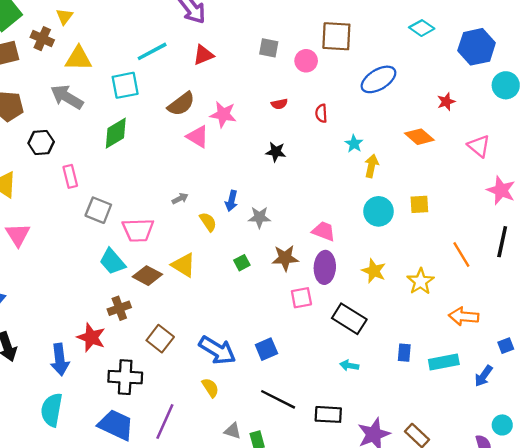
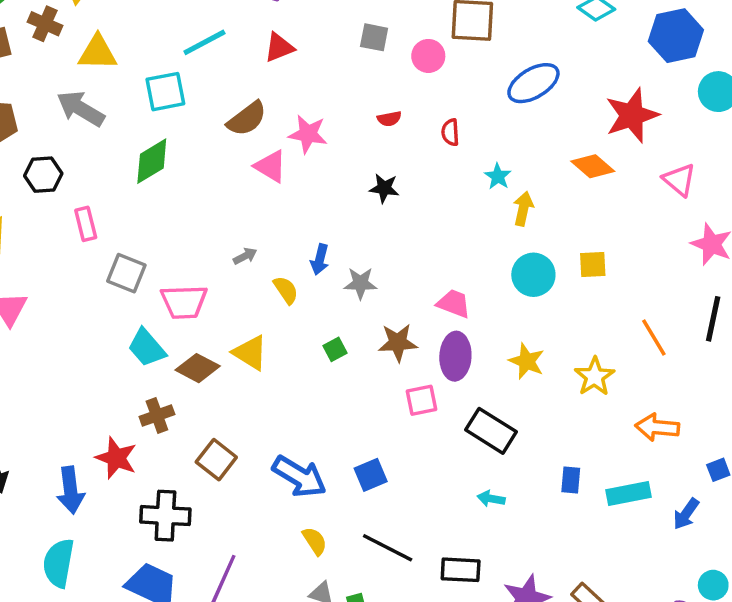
red star: (446, 102) -> (632, 115), size x2.0
yellow semicircle: (210, 388) -> (315, 541), moved

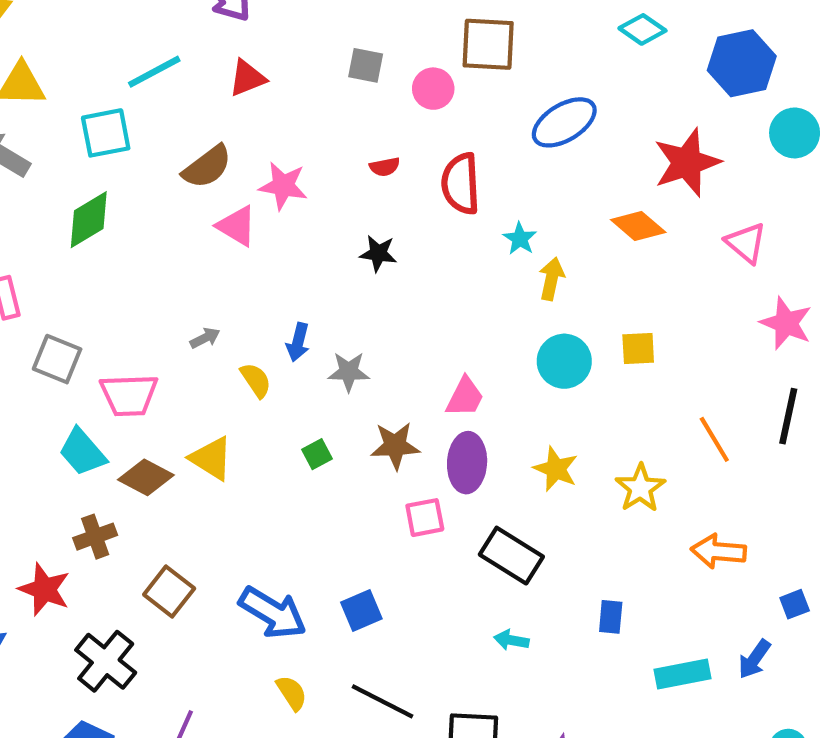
red semicircle: (450, 132) -> (461, 184), size x1.8
pink trapezoid: (454, 304) -> (465, 397), turned 96
cyan rectangle: (628, 494) -> (683, 674), moved
black cross: (165, 516) -> (106, 661), turned 36

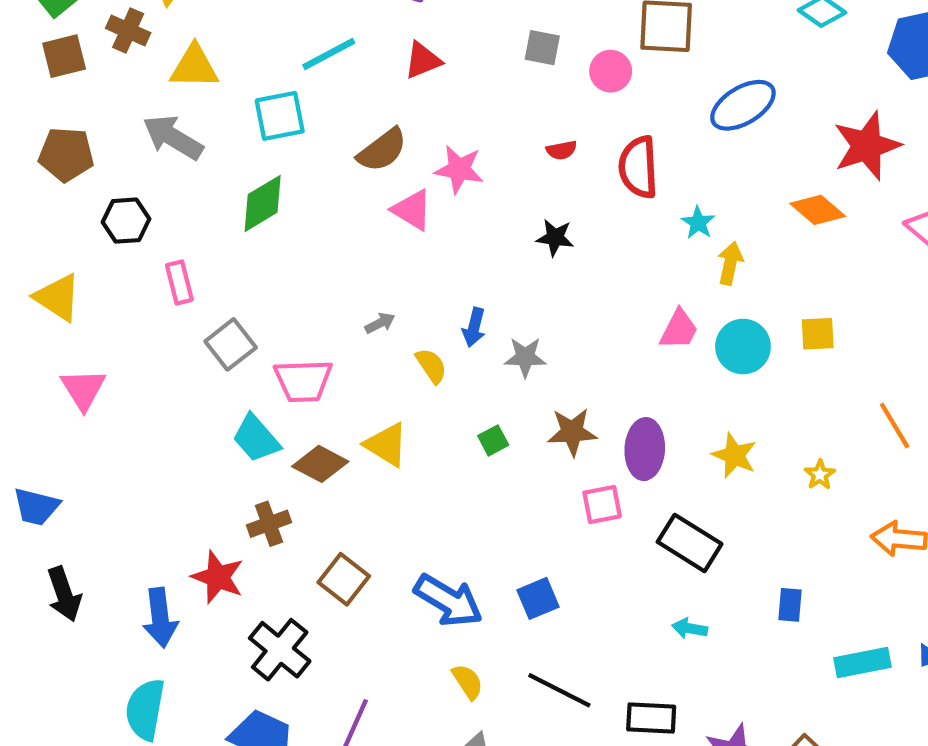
gray square: (57, 359) -> (231, 344), turned 30
pink trapezoid: (465, 397) -> (679, 329), moved
yellow star: (640, 488) -> (820, 475), size x0.6

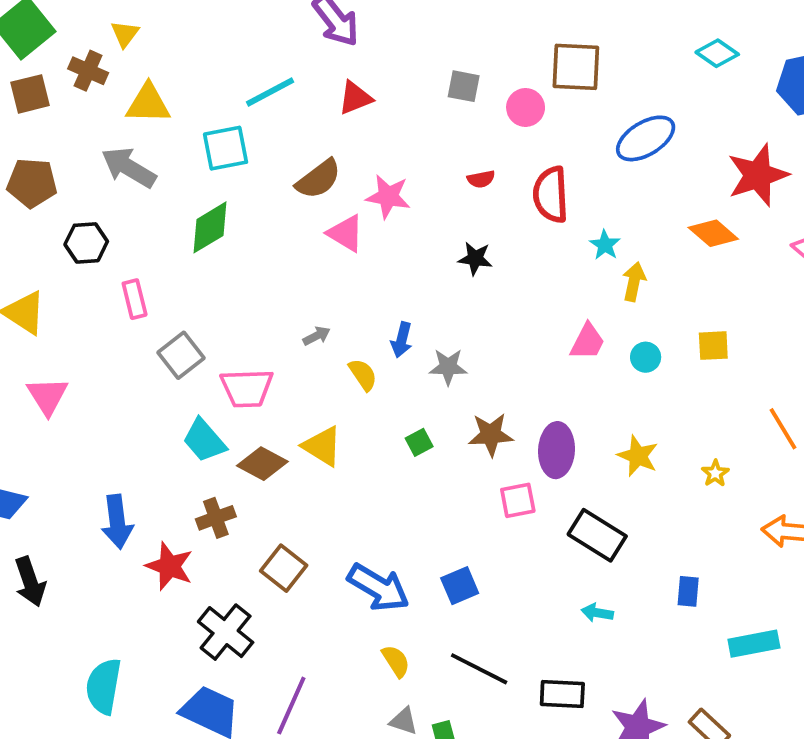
cyan circle: (743, 347) -> (646, 357), size x0.6
blue arrow: (160, 618) -> (117, 522), moved

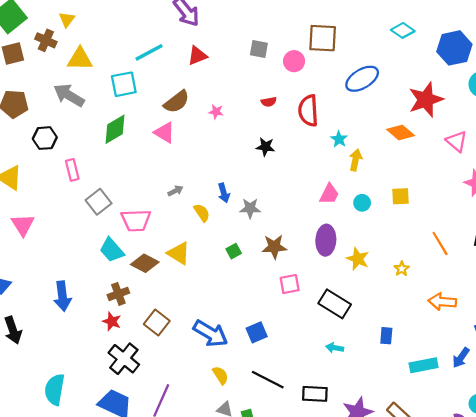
pink star: (388, 197) -> (216, 112), size x0.6
pink triangle: (346, 233) -> (164, 133), moved
blue arrow: (402, 340) -> (224, 193), turned -30
purple ellipse: (557, 450) -> (326, 240), moved
red star: (169, 566) -> (112, 321), moved, size x0.7

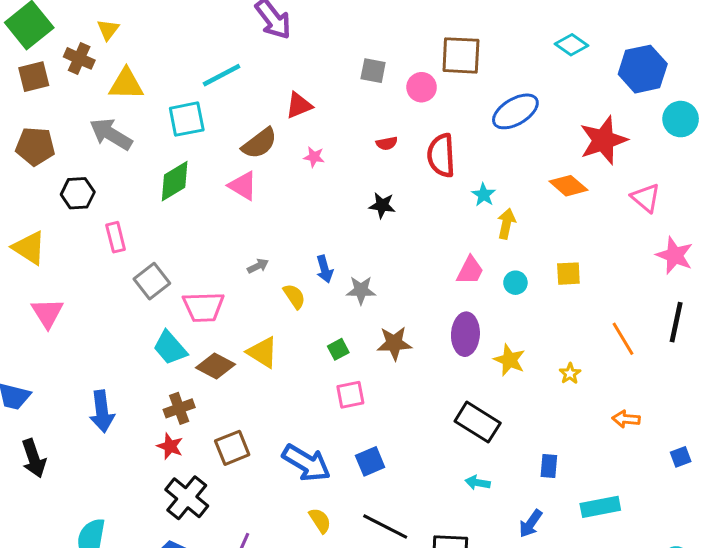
red triangle: (197, 56) -> (299, 105), moved
pink square: (290, 284) -> (350, 395), moved
orange arrow: (442, 302) -> (626, 419), size x0.7
brown square: (157, 322) -> (232, 448), turned 30
blue arrow: (461, 358) -> (531, 524), moved

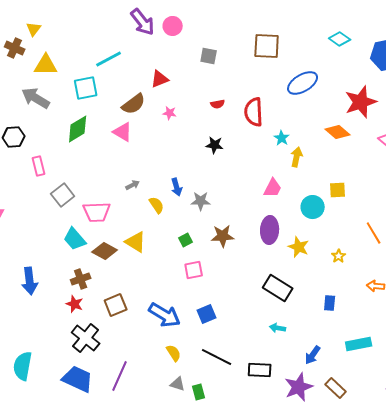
pink circle: (422, 87) -> (173, 26), moved
cyan circle: (515, 283) -> (313, 207), moved, size x1.5
blue rectangle: (549, 466) -> (330, 303), moved

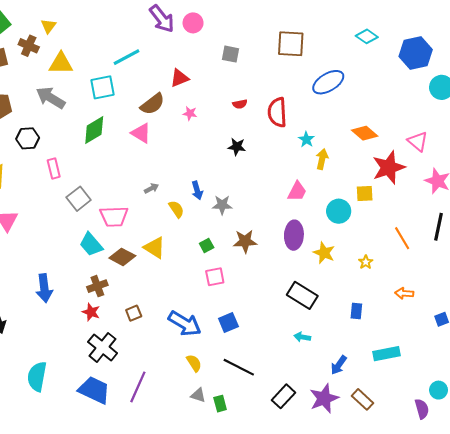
red star: (361, 102) -> (389, 167), moved
brown square: (116, 305) -> (134, 313), size x0.7
black rectangle: (260, 370) -> (284, 396), moved, turned -50

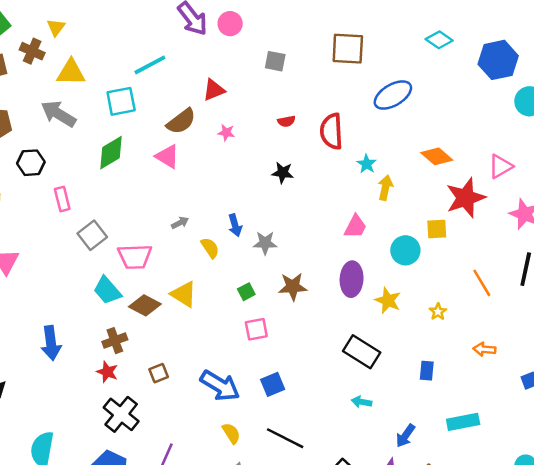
pink triangle: (418, 141) -> (501, 166), turned 50

